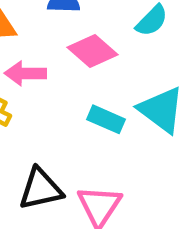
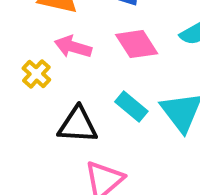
black triangle: (41, 189) -> (78, 125), moved

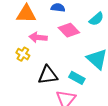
cyan rectangle: (131, 106) -> (77, 78), moved

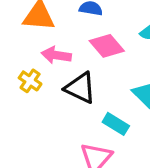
black triangle: (48, 75) -> (80, 88), moved, turned 30

